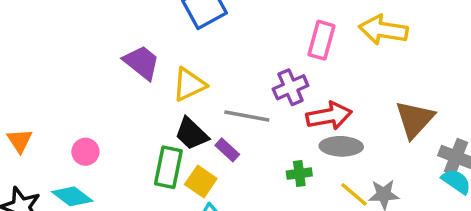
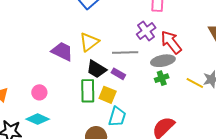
purple trapezoid: (142, 62) -> (62, 51), moved
red arrow: (329, 116) -> (171, 42), turned -105
gray ellipse: (341, 146) -> (163, 61), moved

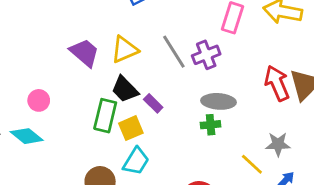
red arrow: (171, 42) -> (277, 83), moved
gray line: (125, 53) -> (174, 52), moved, turned 45
yellow line: (195, 83) -> (252, 164), moved
yellow square: (108, 95) -> (131, 128), turned 30

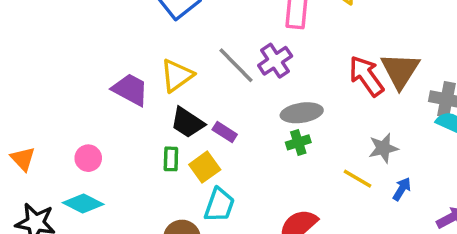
green rectangle: (105, 116) -> (171, 159), size x0.6

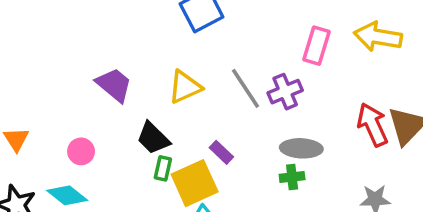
purple trapezoid: (130, 90) -> (114, 85), moved
black trapezoid: (187, 123) -> (153, 138), moved
yellow square: (205, 167) -> (195, 183), size x1.5

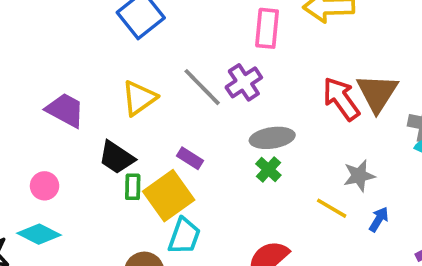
green cross: (292, 177) -> (268, 170), turned -30

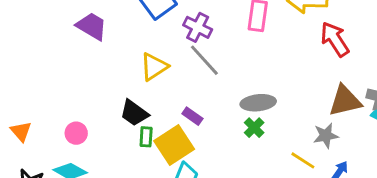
purple cross: (244, 82) -> (198, 27), moved, turned -32
brown triangle: (377, 93) -> (345, 101), moved, turned 42
red arrow: (341, 99) -> (335, 39), moved
purple trapezoid: (65, 110) -> (92, 26), moved

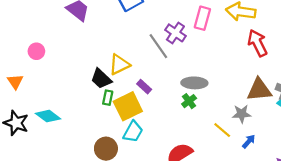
purple cross: (198, 27) -> (175, 33), moved
yellow triangle: (154, 67) -> (119, 65), moved
pink circle: (76, 133) -> (36, 51), moved

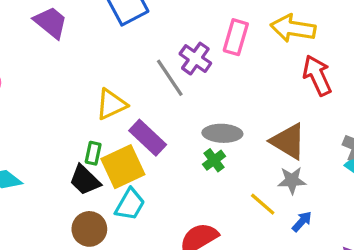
black trapezoid: (101, 79) -> (85, 180), moved
purple rectangle: (144, 87) -> (148, 138), size x1.6
brown triangle: (259, 90) -> (288, 141), moved, turned 36

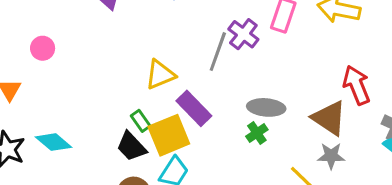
red arrow: (317, 75) -> (357, 85), moved
gray line: (170, 78) -> (218, 52), turned 51
green rectangle: (93, 153) -> (141, 121), turned -50

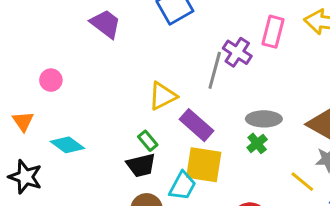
yellow square: (169, 135) -> (204, 165), moved, turned 36
cyan diamond: (53, 142) -> (67, 145), moved
black trapezoid: (131, 147) -> (141, 165), turned -56

